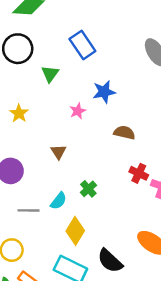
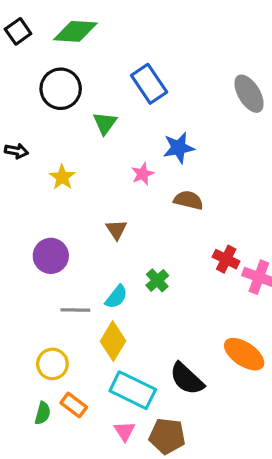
brown semicircle: (124, 133) -> (188, 200), moved
yellow diamond: (75, 231) -> (113, 341), moved

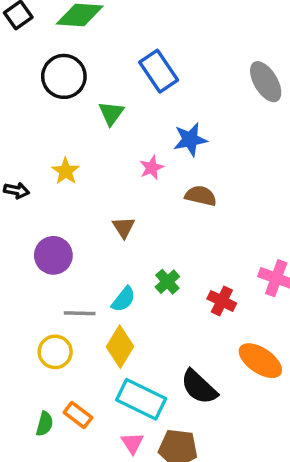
black arrow: (16, 151) -> (17, 190), moved
red cross: (226, 259) -> (222, 301), moved
yellow circle: (52, 364) -> (55, 352), moved

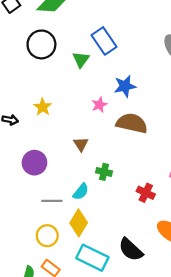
green triangle: (111, 113) -> (81, 60), moved
brown semicircle: (201, 196) -> (132, 123), size x1.5
green cross: (167, 282) -> (104, 172), moved, turned -35
yellow circle: (55, 352) -> (47, 236), moved

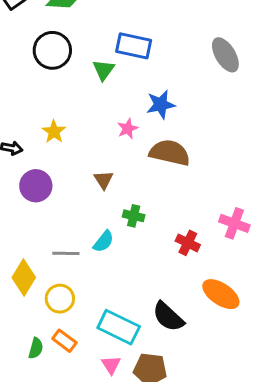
blue rectangle: (104, 41) -> (134, 46), turned -44
purple circle: (34, 163) -> (36, 186), moved
yellow diamond: (79, 223) -> (24, 278), moved

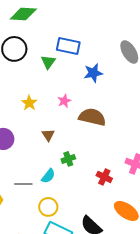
blue star: (161, 105) -> (93, 73), moved
yellow star: (54, 132) -> (29, 103), moved
green cross: (134, 216) -> (68, 159), turned -32
yellow circle: (60, 299) -> (48, 207), moved

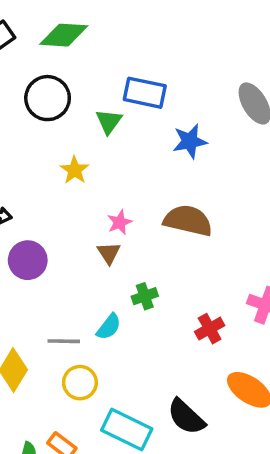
pink star: (64, 101) -> (120, 222), moved
yellow star: (29, 103) -> (75, 170), moved
red cross: (104, 177) -> (210, 329), turned 35
yellow circle: (48, 207) -> (80, 383), moved

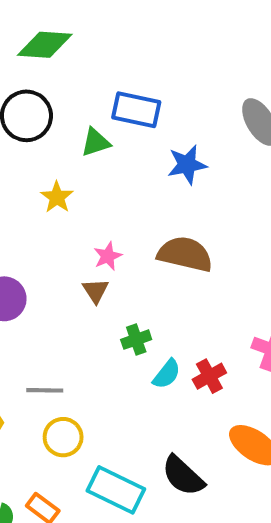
green triangle: (109, 121) -> (96, 142), turned 36
cyan semicircle: (109, 327) -> (167, 374), moved

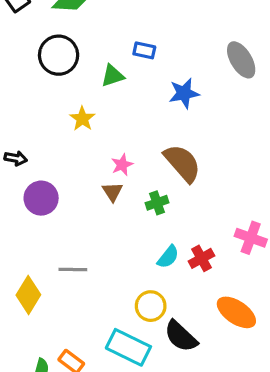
blue rectangle: (136, 110) -> (144, 50), size x0.6
brown semicircle: (185, 254) -> (182, 163), turned 36
green cross: (136, 340) -> (157, 203), moved
yellow circle: (63, 437) -> (151, 306), moved

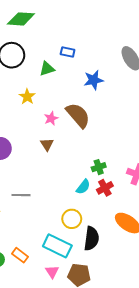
brown semicircle: (182, 163) -> (78, 115), moved
pink star: (122, 165) -> (51, 118), moved
green cross: (157, 203) -> (99, 167), moved
black semicircle: (181, 336) -> (91, 239), turned -125

